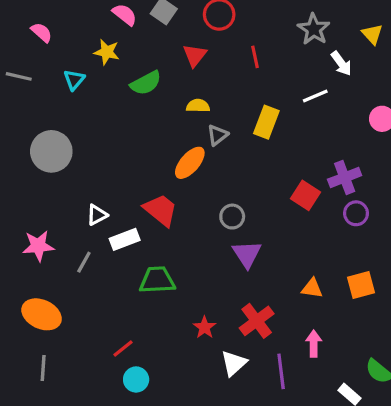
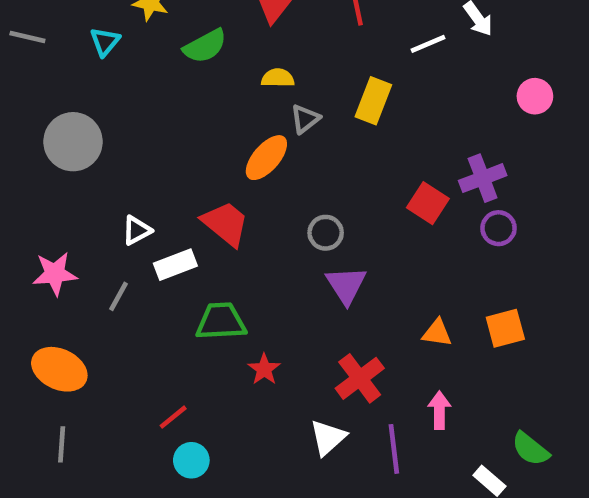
white line: (315, 96) -> (428, 44), moved
red star: (204, 327) -> (264, 369), moved

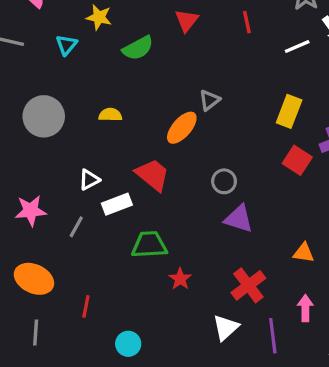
yellow semicircle: (278, 78) -> (110, 115), moved
yellow rectangle: (373, 101) -> (289, 111), moved
purple triangle: (346, 285) -> (239, 219), turned -40
red line: (173, 417) -> (86, 306), moved, turned -40

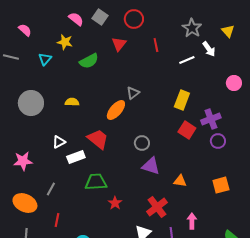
gray line: (76, 227) -> (51, 189), moved
orange triangle: (304, 253) -> (180, 181), moved

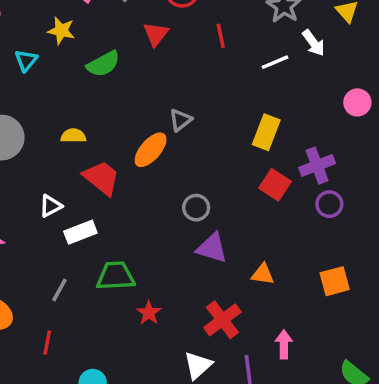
red trapezoid: (98, 139) -> (102, 178), moved
gray line: (51, 189) -> (59, 290), moved

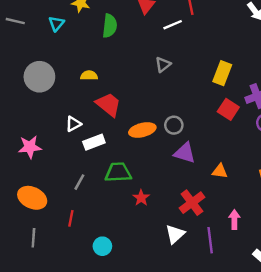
white line: (275, 62) -> (173, 25), moved
green semicircle: (103, 64) -> (110, 26), turned -55
orange ellipse: (151, 150) -> (142, 130), moved, turned 35

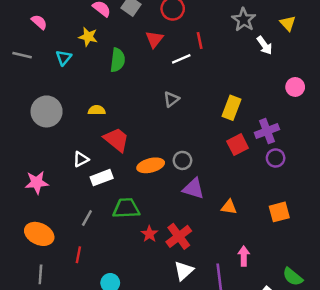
red square: (228, 109) -> (238, 145), turned 30
red cross: (192, 203) -> (179, 236), moved

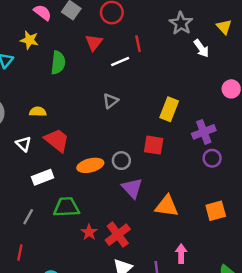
red square: (238, 145) -> (154, 145), moved, turned 36
white triangle: (81, 159) -> (23, 144), moved, turned -49
purple triangle: (193, 189) -> (132, 188), turned 30
orange triangle: (229, 207) -> (167, 206), size x1.5

